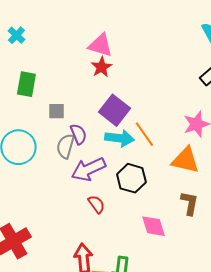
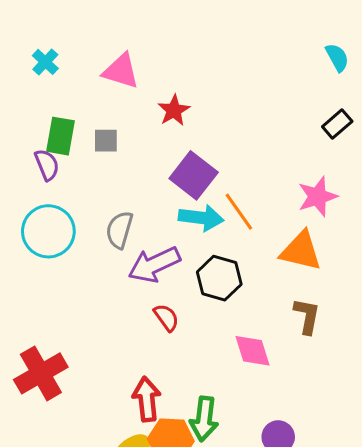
pink triangle: (100, 45) -> (121, 71), moved
gray square: (56, 111) -> (106, 141), moved
purple semicircle: (78, 134) -> (47, 165), moved

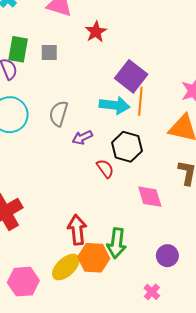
purple square: (194, 175) -> (131, 76), moved
orange line: (239, 212) -> (140, 101), turned 40
purple arrow: (154, 265) -> (82, 137), size x0.6
red semicircle: (166, 317) -> (105, 169), moved

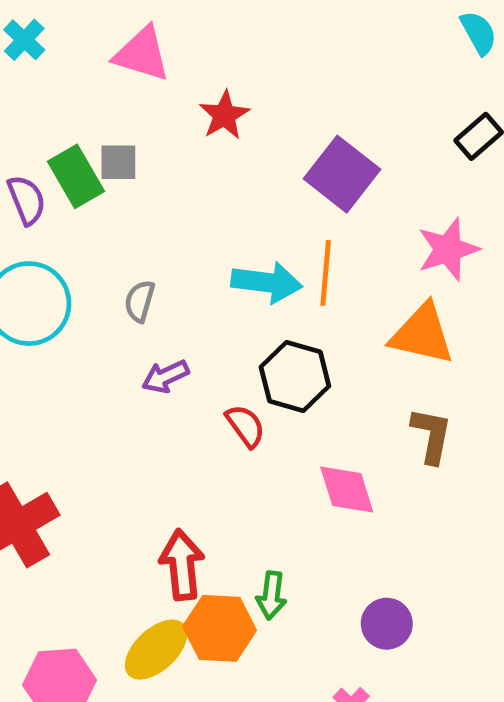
green rectangle: (18, 49) -> (76, 176), moved, turned -40
purple square: (131, 76) -> (342, 174), moved
gray semicircle: (59, 114) -> (140, 301), size x0.7
purple arrow: (82, 137) -> (165, 376), moved
green arrow: (117, 243) -> (271, 595), size x0.7

